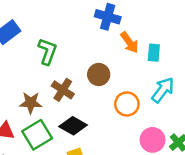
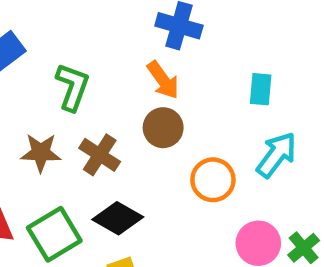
orange arrow: (129, 42) -> (163, 80), moved
brown star: (31, 103) -> (41, 153), moved

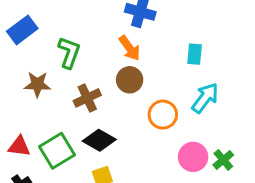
brown star: (41, 153) -> (37, 84), moved
brown cross: (100, 155) -> (87, 98), turned 32

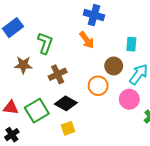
brown circle: (130, 80) -> (114, 66), moved
orange circle: (163, 115) -> (98, 86), moved
pink circle: (193, 157) -> (129, 99), moved

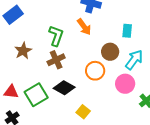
green L-shape: (45, 43) -> (56, 36), moved
brown star: (23, 65) -> (23, 51), turned -30
yellow square: (68, 128) -> (83, 112), moved, turned -32

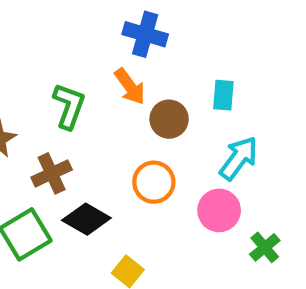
brown circle: (110, 52) -> (169, 119), moved
brown cross: (56, 60) -> (52, 173), moved

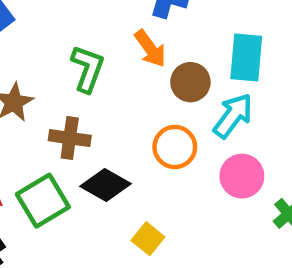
cyan rectangle: (223, 95) -> (246, 58), size x1.5
cyan arrow: (239, 158) -> (233, 116), moved
brown cross: (52, 173) -> (70, 138), turned 33

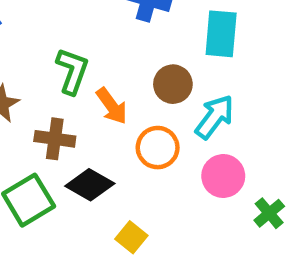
orange arrow: (150, 49) -> (112, 106), moved
cyan rectangle: (246, 58) -> (221, 34), moved

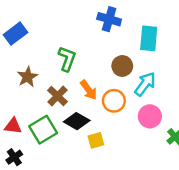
orange arrow: (112, 106) -> (89, 90), moved
brown cross: (55, 139) -> (57, 96), turned 36
yellow square: (131, 237) -> (96, 140), moved, turned 35

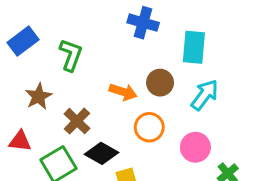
green L-shape: (67, 59) -> (71, 55), moved
cyan arrow: (145, 84) -> (205, 95), moved
orange arrow: (89, 90) -> (123, 92), moved, turned -36
red triangle: (13, 126) -> (20, 141), moved

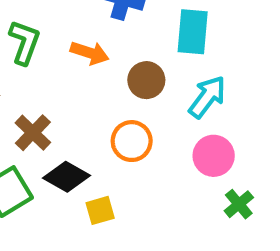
orange arrow: (123, 92) -> (90, 53), moved
pink circle: (195, 147) -> (214, 156), moved

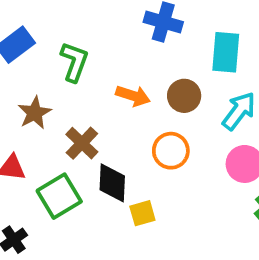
orange arrow: (90, 53) -> (133, 96), moved
black diamond: (66, 177) -> (112, 183), turned 63

